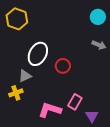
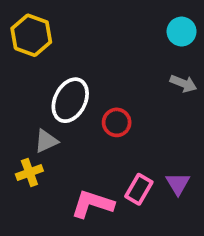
purple triangle: (92, 116) -> (178, 184), moved

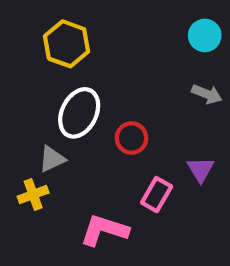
yellow hexagon: (31, 35) -> (67, 44), moved
purple triangle: (178, 184) -> (201, 169), moved
pink rectangle: (139, 189) -> (157, 195), moved

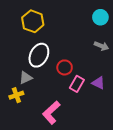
purple triangle: (201, 169) -> (98, 83), turned -32
pink rectangle: (157, 195) -> (77, 84), moved
pink L-shape: (104, 230) -> (51, 113), turned -60

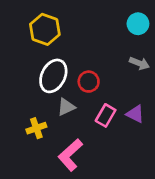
red circle: (65, 67) -> (89, 82), moved
gray triangle: (26, 78) -> (66, 107), moved
yellow cross: (16, 95) -> (36, 128), moved

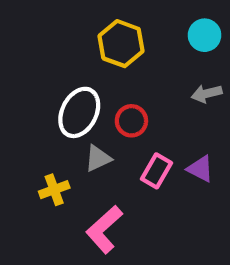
yellow hexagon: (45, 29) -> (121, 44), moved
gray arrow: (139, 63) -> (207, 94), turned 144

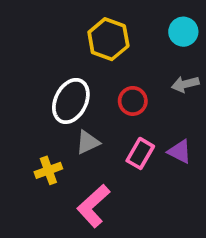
red circle: (131, 121) -> (133, 101), moved

